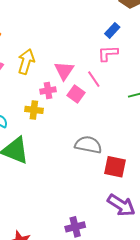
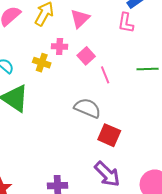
pink L-shape: (108, 53) -> (126, 23), turned -90
pink triangle: (64, 71) -> (80, 19), moved
pink line: (94, 79) -> (105, 75), moved

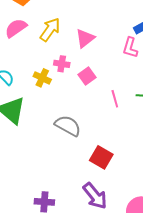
pink line: (105, 75) -> (115, 99), moved
gray semicircle: (87, 108) -> (68, 126), moved

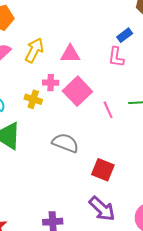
pink triangle: (85, 38) -> (70, 54), turned 45
pink square: (87, 76) -> (77, 91), size x1.6

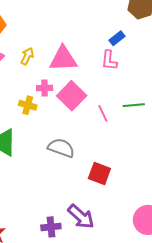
yellow arrow: (34, 50) -> (27, 56), size x0.7
pink triangle: (70, 54) -> (63, 59), size x1.4
purple arrow: (102, 209) -> (81, 217), moved

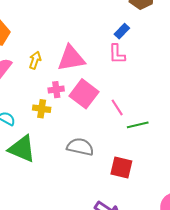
green line: (134, 105) -> (138, 125), moved

